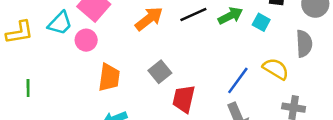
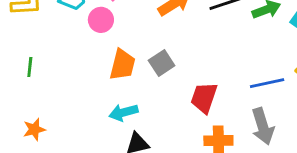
gray square: (160, 72) -> (162, 63), moved
blue line: (238, 80) -> (267, 83), turned 36

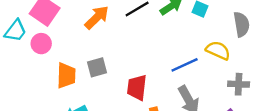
gray square: (162, 63) -> (97, 67), turned 30

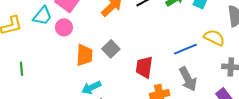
gray square: (97, 67) -> (111, 49), turned -30

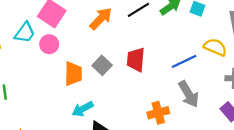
red trapezoid: (144, 67) -> (136, 60), moved

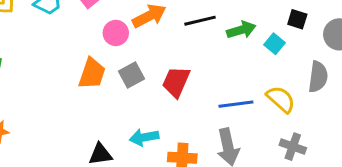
pink circle: (49, 44) -> (116, 33), moved
cyan arrow: (83, 109) -> (144, 137), moved

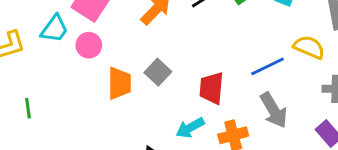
pink circle: (116, 33) -> (89, 45), moved
red trapezoid: (176, 82) -> (211, 88), moved

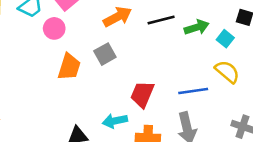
yellow semicircle: (309, 47) -> (227, 72), moved
gray square: (158, 72) -> (105, 54), moved

